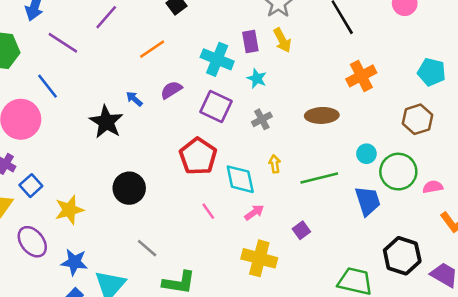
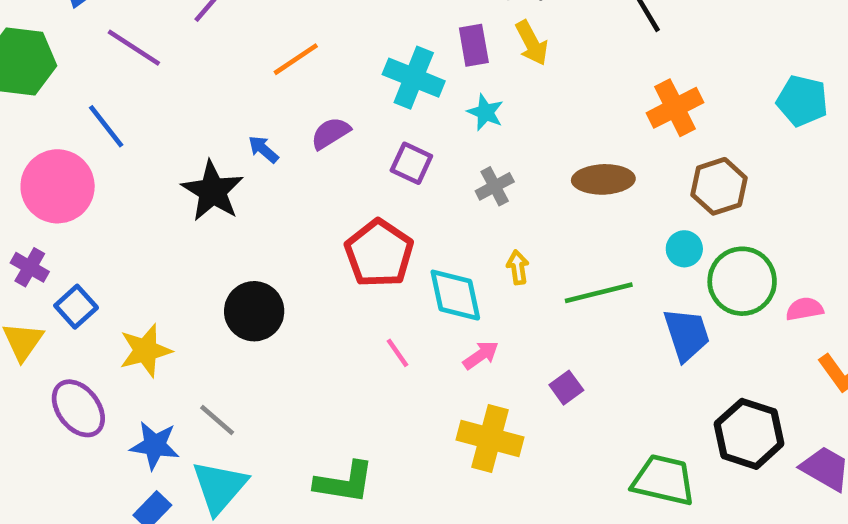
purple square: (216, 107) -> (411, 163), size x0.7
brown hexagon: (417, 119) -> (719, 186), moved
gray line: (147, 248) -> (217, 420), moved

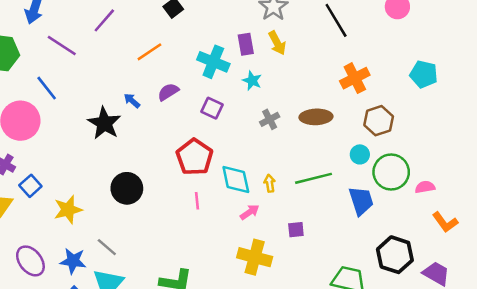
gray cross: (495, 186) -> (270, 119), moved
yellow arrow: (518, 267) -> (270, 183), moved
pink line: (398, 353) -> (197, 201), moved, turned 30
purple square: (566, 388) -> (296, 230), turned 30
purple ellipse: (78, 408) -> (30, 261), moved

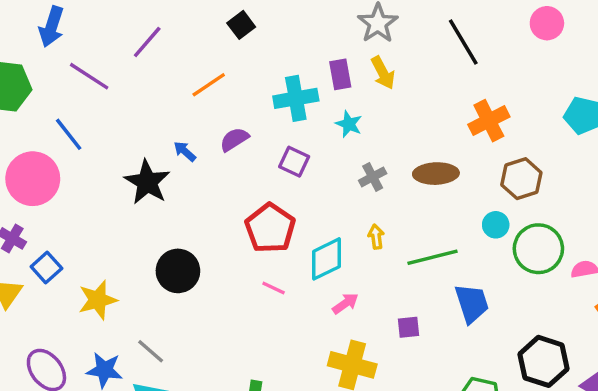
cyan cross: (213, 62) -> (296, 98), turned -32
cyan diamond: (236, 180) -> (327, 259), turned 76
yellow arrow: (270, 183) -> (376, 237), moved
pink line: (197, 201) -> (274, 288), turned -60
blue trapezoid: (361, 201) -> (472, 303), moved

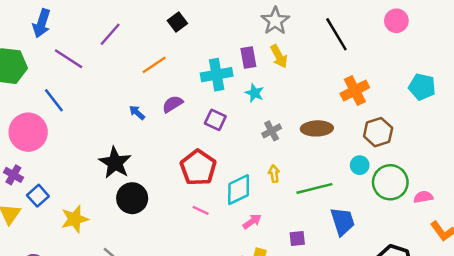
black star: (147, 182) -> (115, 163), moved

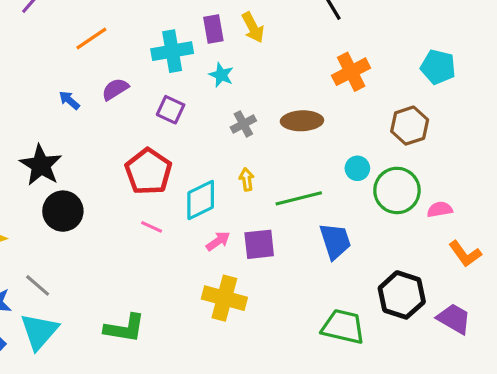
brown hexagon: (378, 132) -> (410, 126), moved
purple square: (297, 239) -> (259, 244), moved, size x1.5

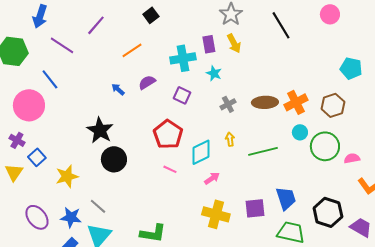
orange cross: (351, 72) -> (296, 102), moved
blue trapezoid: (335, 241) -> (286, 198), moved
purple square: (259, 244) -> (255, 208), moved

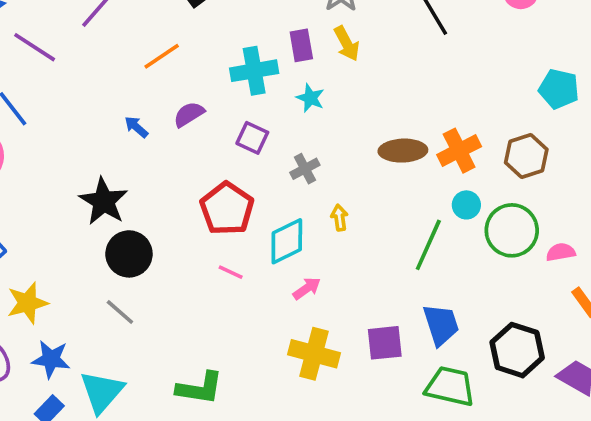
gray cross: (228, 104) -> (305, 169), moved
green line: (263, 151) -> (428, 245), moved, turned -52
yellow star: (67, 176) -> (27, 303), moved
gray line: (98, 206) -> (120, 312), moved

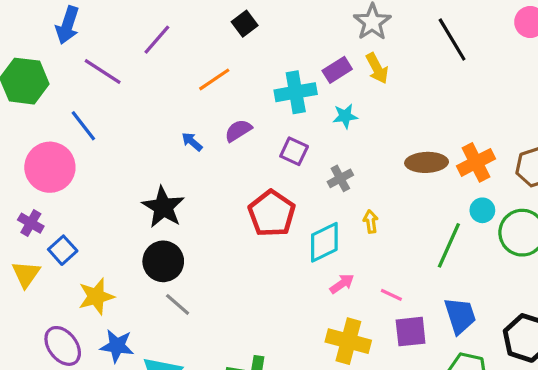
purple rectangle: (301, 45) -> (337, 70), turned 68
cyan star: (310, 98) -> (345, 116), turned -30
black circle: (129, 254) -> (163, 261), moved
pink line: (231, 272) -> (391, 295), moved

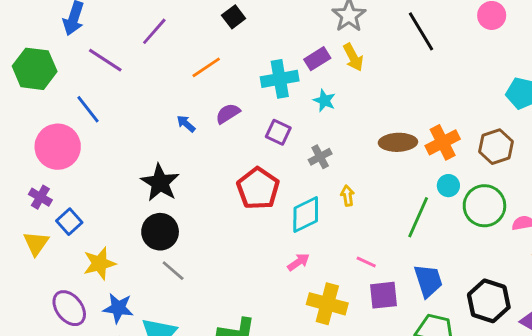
cyan star: (345, 116) -> (324, 101), turned 30
pink arrow: (342, 284) -> (298, 262), moved

